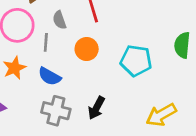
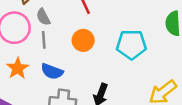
gray semicircle: (59, 20) -> (43, 17), moved

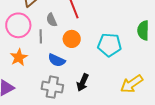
gray semicircle: (43, 17) -> (52, 20), moved
blue semicircle: (52, 71) -> (57, 60), moved

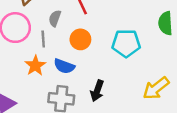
gray semicircle: (52, 20) -> (55, 18), turned 48
orange star: (19, 57) -> (35, 66), moved

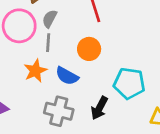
gray semicircle: (55, 18) -> (50, 19), moved
cyan pentagon: (126, 43) -> (129, 83), moved

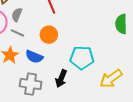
gray line: (48, 43) -> (17, 33), turned -64

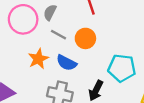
gray line: (17, 33) -> (58, 35), moved

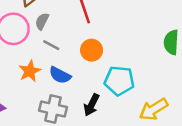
orange circle: (85, 38) -> (92, 50), moved

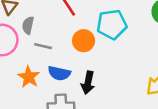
cyan pentagon: (119, 81) -> (112, 24), moved
black arrow: (92, 105) -> (88, 83), moved

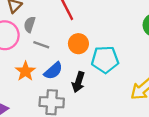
cyan pentagon: (112, 24) -> (105, 60), moved
blue semicircle: (59, 73) -> (53, 71), turned -60

